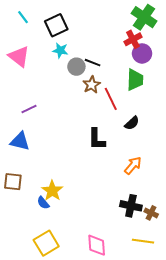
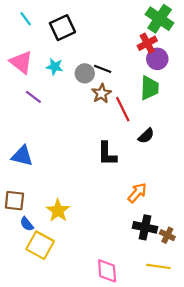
cyan star: (60, 50) -> (55, 67), moved
purple line: (29, 109) -> (33, 97), moved, turned 63
orange arrow: (133, 165) -> (137, 193), moved
blue semicircle: (43, 203) -> (27, 224), moved
yellow square: (46, 243) -> (40, 245), moved, turned -30

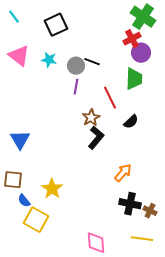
cyan line: (26, 19) -> (14, 17), moved
brown star: (101, 93) -> (91, 118), moved
purple line: (33, 97) -> (76, 87), moved, turned 63
black L-shape: (107, 154) -> (96, 138), turned -140
blue triangle: (22, 156) -> (20, 140), turned 45

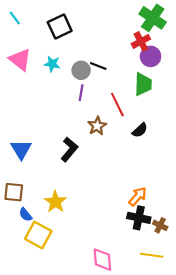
black L-shape: (96, 138) -> (69, 149), moved
orange arrow: (123, 173) -> (138, 196), moved

